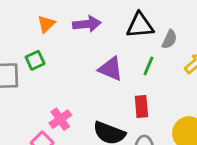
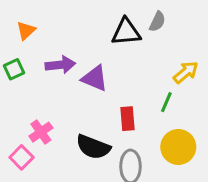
purple arrow: (87, 24) -> (60, 65), moved
gray semicircle: (169, 39) -> (157, 22), moved
green line: (148, 66) -> (166, 102), moved

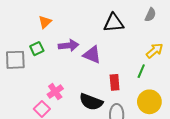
gray semicircle: (157, 22) -> (150, 15), moved

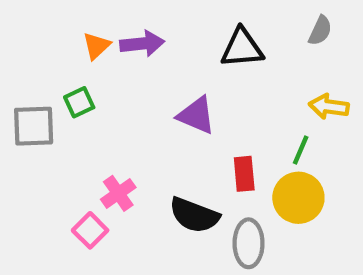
purple arrow: (69, 45) -> (142, 44), moved
yellow arrow: (155, 51) -> (329, 107), turned -132
yellow circle: (149, 102) -> (298, 198), moved

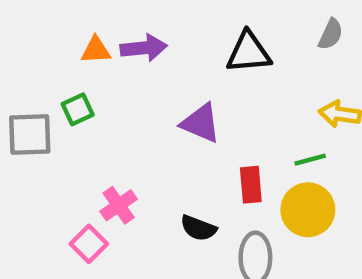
orange triangle: (97, 46) -> (96, 50), turned 40
green line: (301, 150) -> (310, 160), turned 52
black semicircle: (194, 215) -> (198, 228), size x0.7

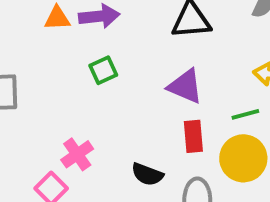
green square: (78, 109) -> (103, 70), moved
purple triangle: (201, 123) -> (185, 86), moved

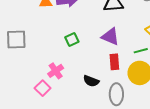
green square: (103, 70) -> (72, 40), moved

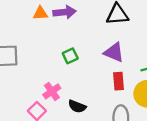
black semicircle: (91, 81) -> (77, 106), moved

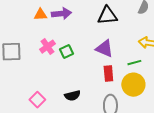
pink cross: (52, 91) -> (47, 47), moved
black semicircle: (77, 106) -> (72, 96), turned -35

